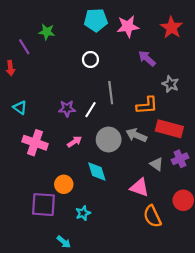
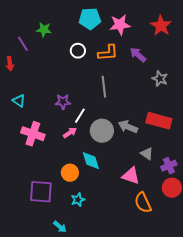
white circle: (90, 60) -> (78, 51), moved
orange L-shape: (147, 105) -> (108, 53), moved
white line: (90, 110) -> (80, 116), moved
purple cross: (180, 159) -> (169, 166), moved
orange circle: (64, 184) -> (70, 173), moved

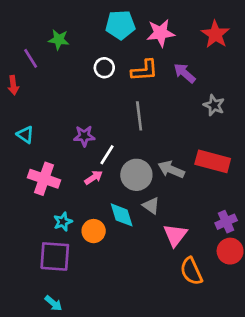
gray triangle: (147, 154) -> (151, 206), moved
pink triangle: (131, 176) -> (175, 235), turned 48
cyan star: (78, 200) -> (63, 222), moved
cyan arrow: (60, 227) -> (53, 303), moved

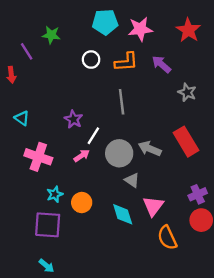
purple star: (84, 136) -> (73, 119), turned 30
red rectangle: (213, 161) -> (186, 142), turned 44
cyan diamond: (122, 215) -> (123, 214), moved

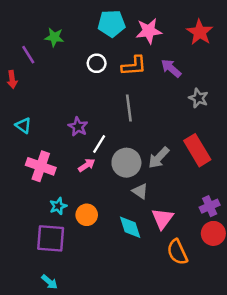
gray arrow: (150, 149) -> (159, 158), turned -70

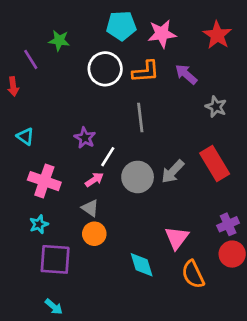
white circle: (97, 63) -> (105, 69), size x1.6
gray triangle: (140, 191) -> (90, 208), moved
cyan star: (58, 206) -> (39, 224), moved
cyan diamond: (130, 227) -> (142, 265), moved

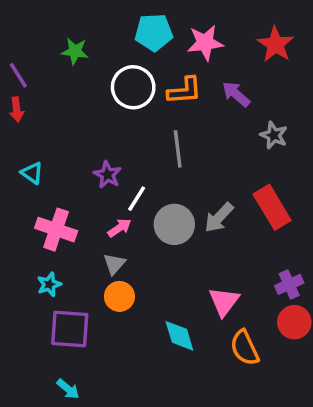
purple line: (31, 59) -> (18, 75), moved
gray triangle: (90, 208) -> (114, 264), turned 36

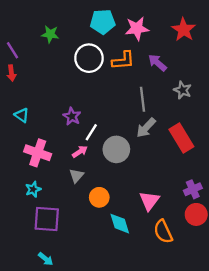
gray line: (178, 149) -> (143, 99), moved
gray arrow: (219, 218) -> (146, 128), moved
orange circle: (119, 296) -> (99, 197), moved

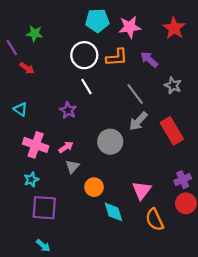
green star: (50, 34) -> (35, 34), moved
red arrow: (11, 73) -> (27, 68), moved, turned -48
gray line: (143, 99) -> (135, 94), turned -30
white line: (91, 132) -> (86, 87), moved, turned -63
pink arrow: (80, 152) -> (66, 147), moved

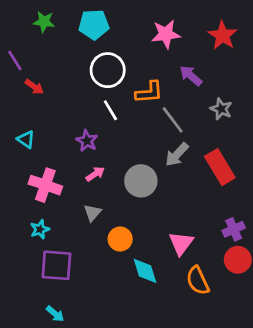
cyan pentagon: (97, 21) -> (94, 24), moved
green star: (35, 34) -> (44, 22), moved
orange L-shape: (117, 57) -> (149, 92), moved
pink arrow: (66, 147) -> (95, 174), moved

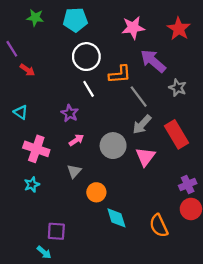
purple arrow: (191, 76) -> (153, 61), size x1.4
pink triangle: (181, 243) -> (145, 157), moved
purple square: (56, 265) -> (56, 231), moved, size x0.7

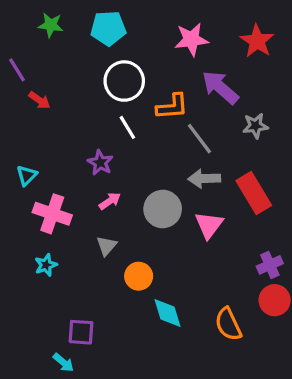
gray star: (178, 88) -> (255, 126), turned -30
cyan triangle: (21, 112) -> (27, 175), moved, turned 40
gray arrow: (142, 124) -> (204, 179), turned 45

